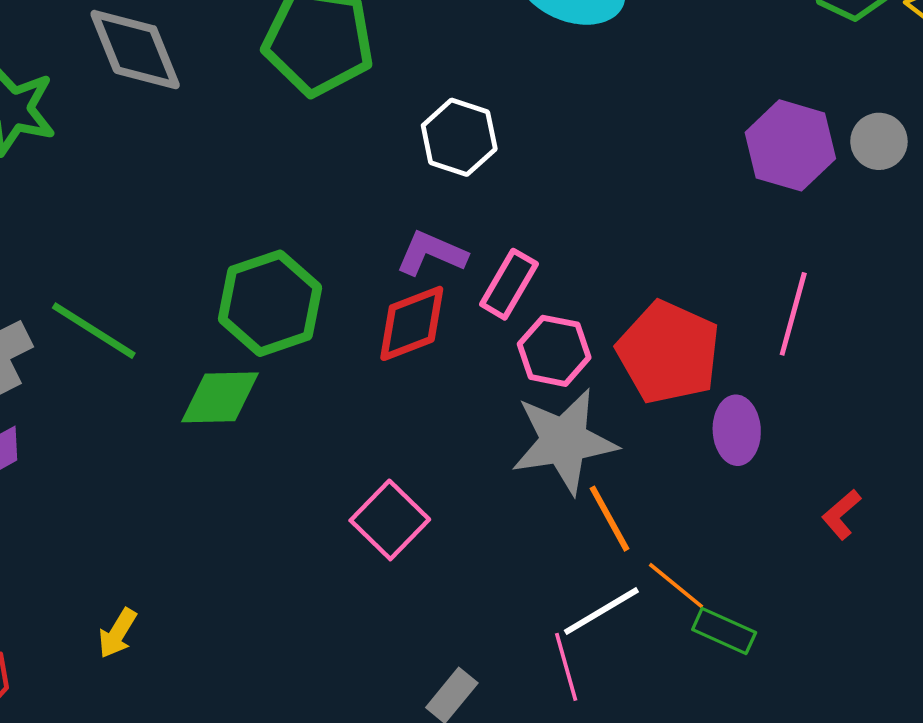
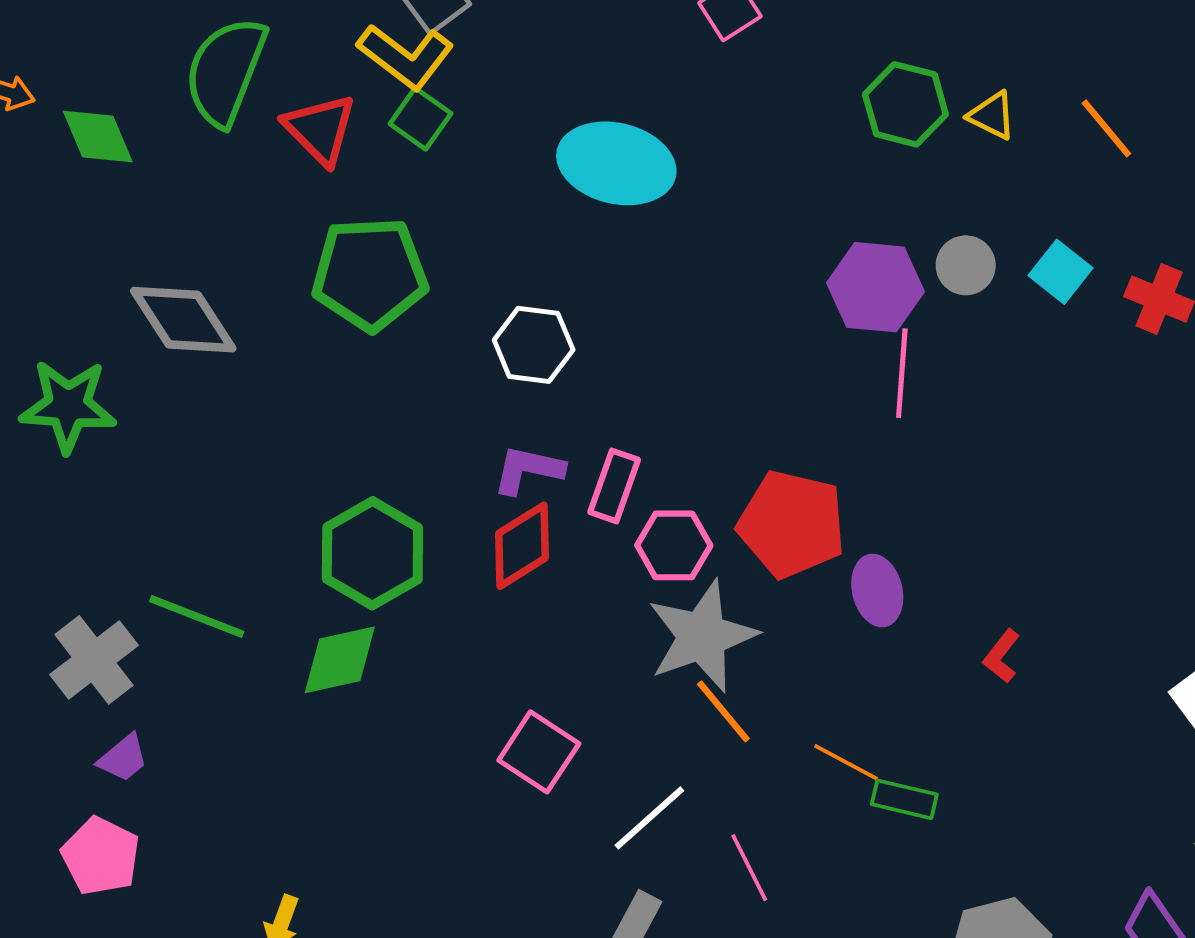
pink line: (793, 314) -> (902, 373), moved
orange line: (610, 519) -> (723, 711), moved
white line: (601, 611) -> (649, 818), moved

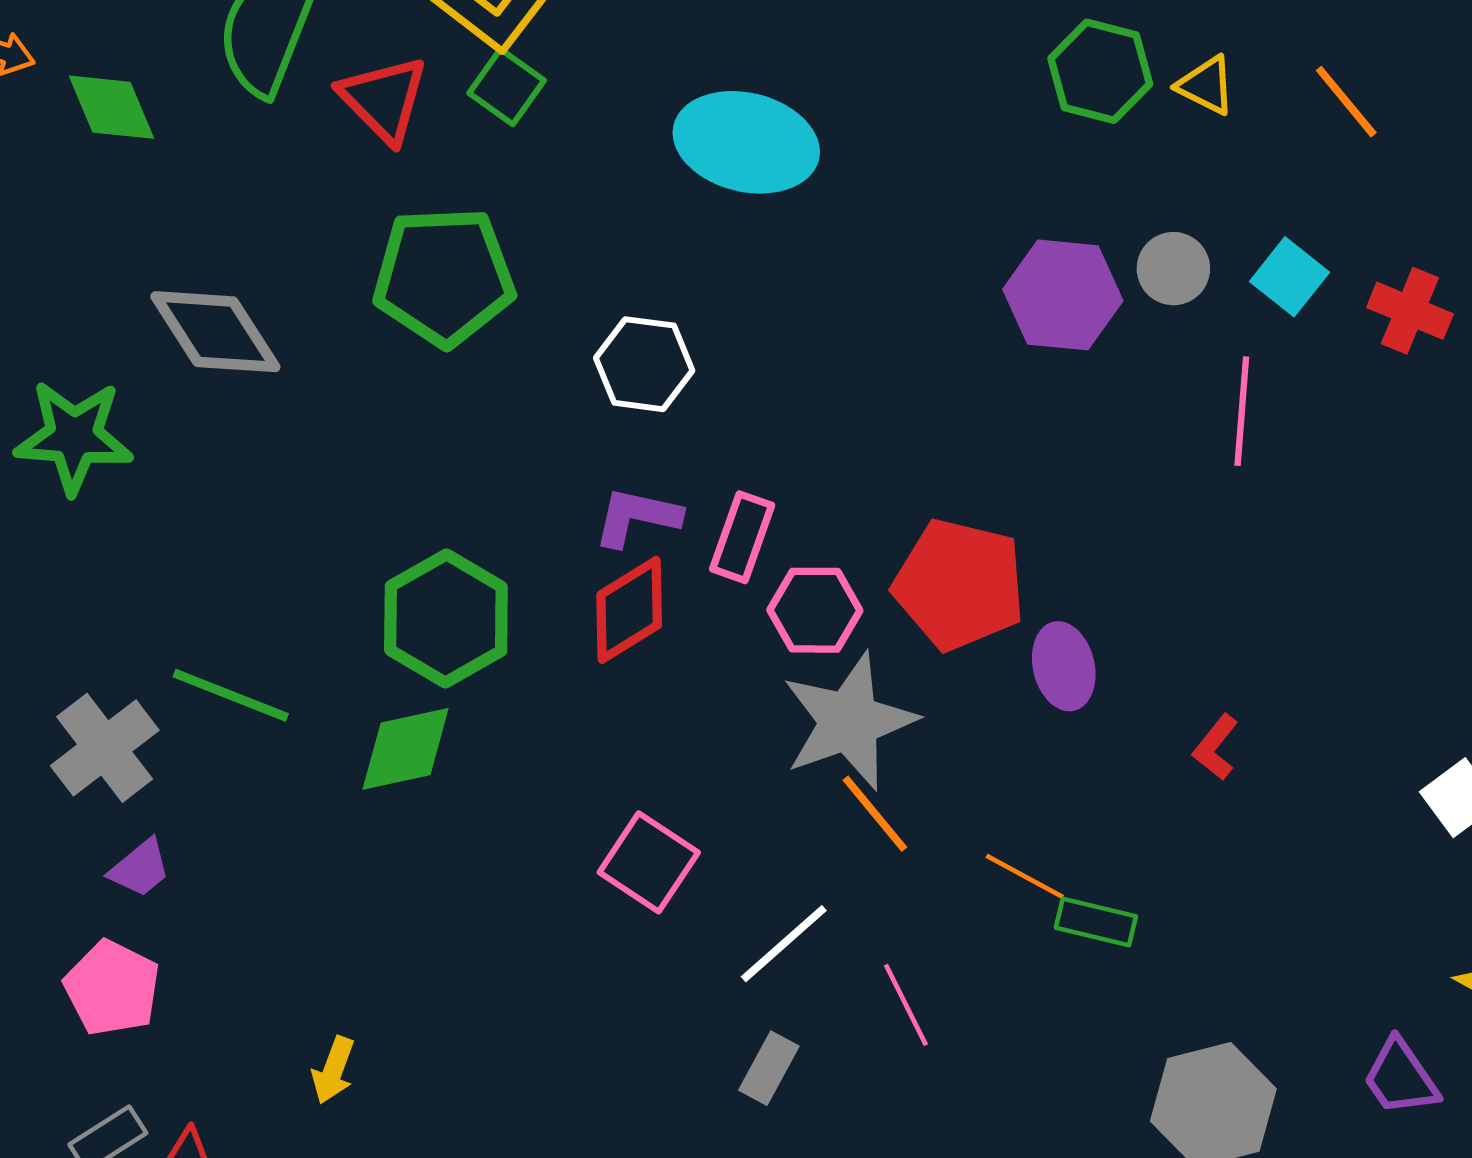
pink line: (902, 373) -> (1242, 411), moved

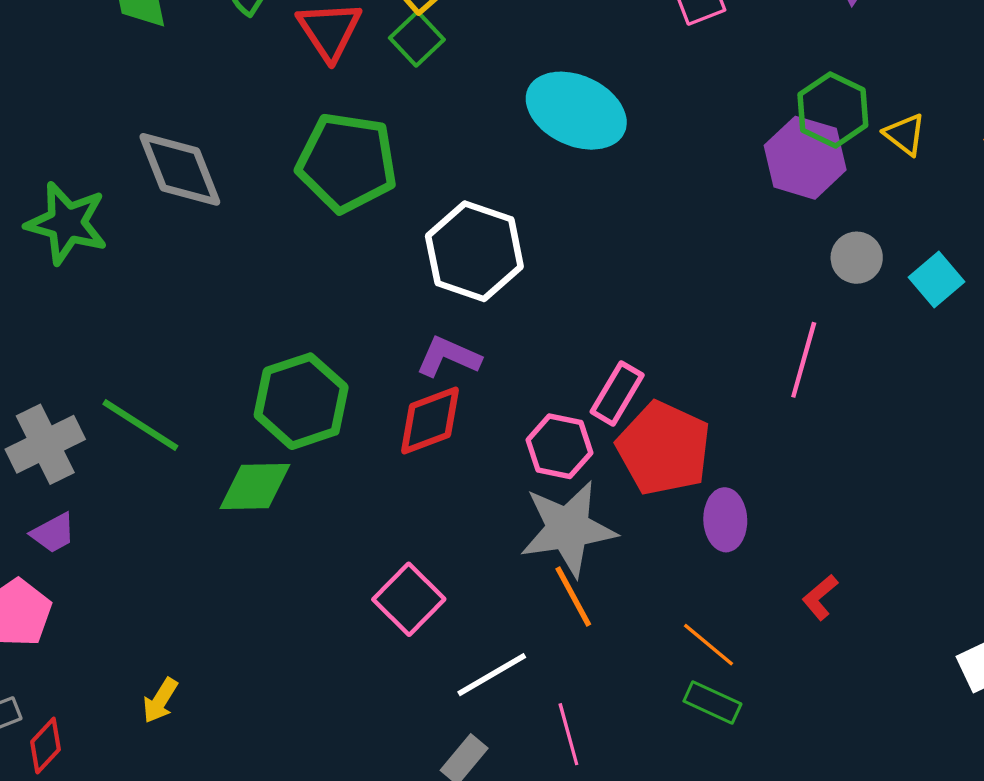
purple hexagon: (1063, 295) -> (805, 158), moved
white hexagon: (644, 364) -> (474, 251), size x1.4
pink line: (1242, 411) -> (804, 360), moved
pink rectangle: (742, 537) -> (617, 393), moved
orange line: (1025, 876) -> (709, 645), moved

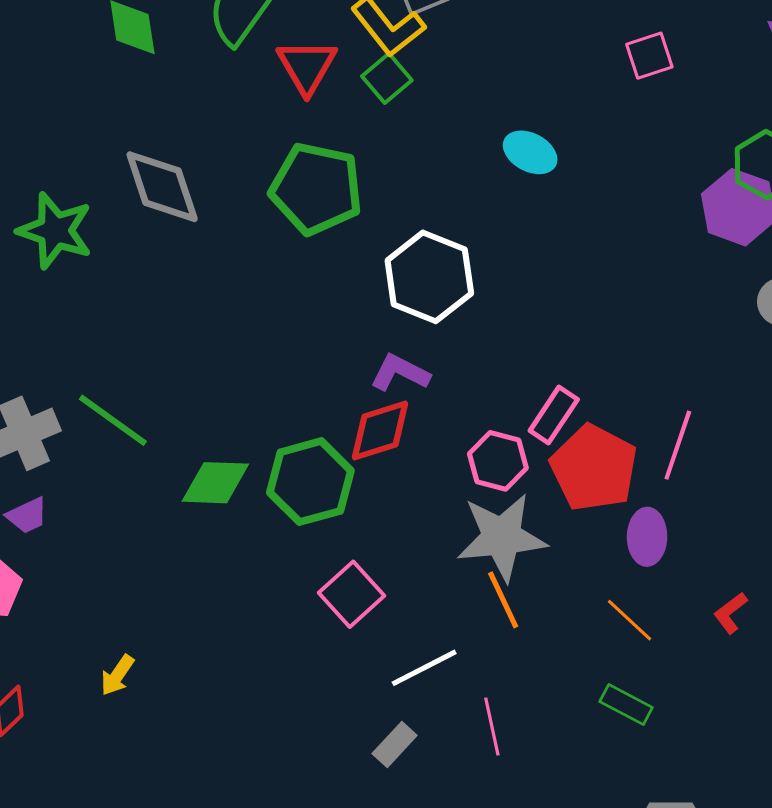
cyan ellipse: (576, 111) -> (530, 152), size x0.6
pink line: (804, 360) -> (678, 445), moved
green hexagon: (301, 401) -> (310, 482), moved
orange line: (709, 645) -> (630, 620), moved

